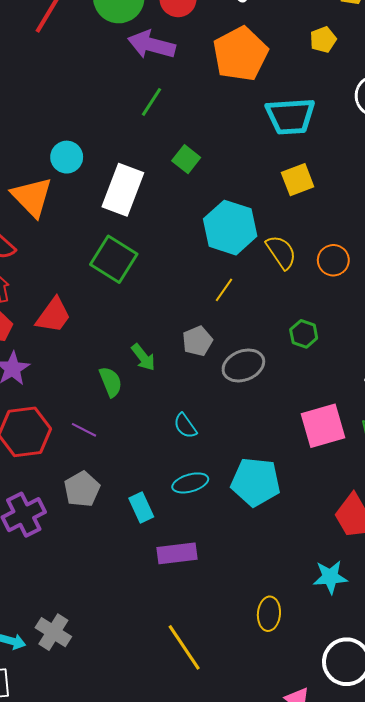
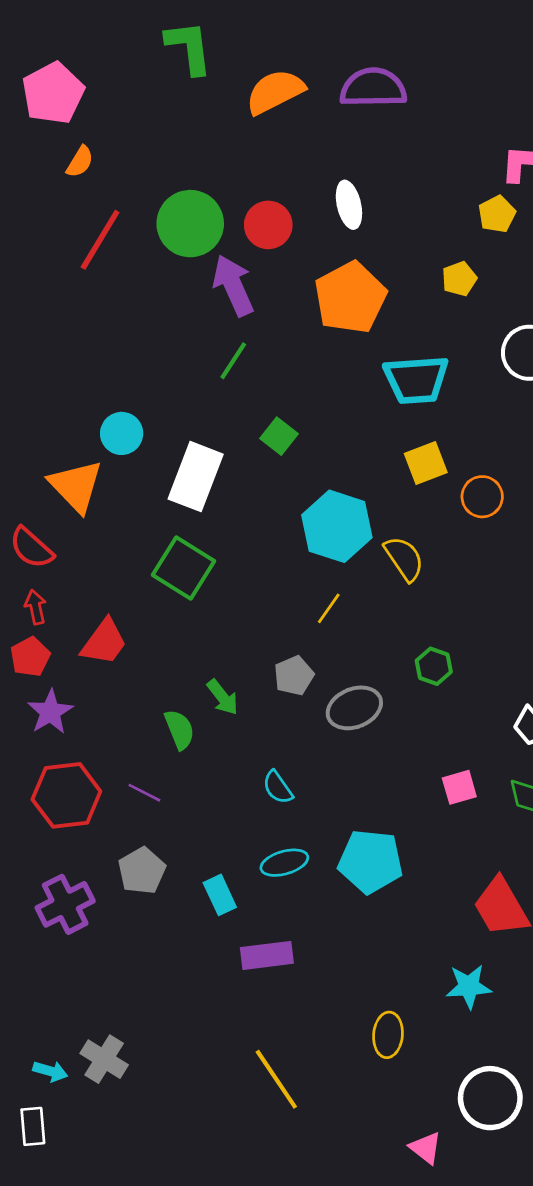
purple arrow: (151, 45) -> (233, 285), turned 51
orange circle: (333, 260) -> (482, 497), moved
pink square: (323, 426) -> (459, 787), size x0.6

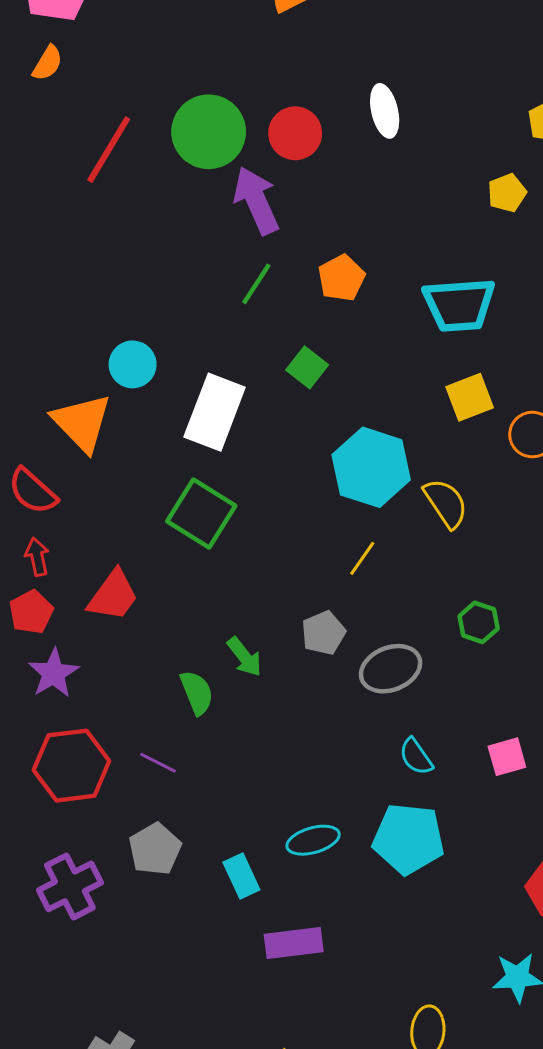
orange semicircle: (80, 162) -> (48, 63), moved
orange pentagon: (350, 298) -> (341, 278), moved, size x0.6
cyan semicircle: (278, 787) -> (416, 757), moved

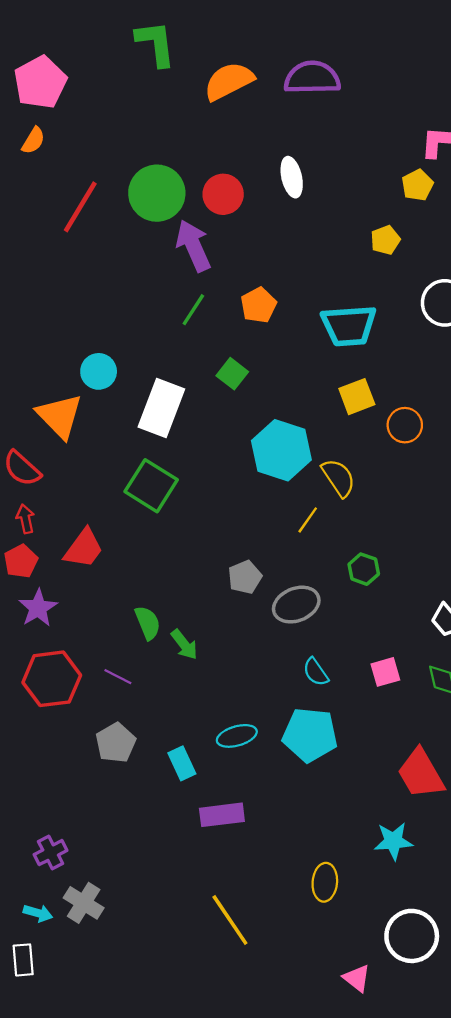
yellow line: (362, 558) -> (308, 520), moved
green arrow: (244, 657) -> (184, 645), moved
purple cross: (70, 886) -> (51, 853), moved, size x0.7

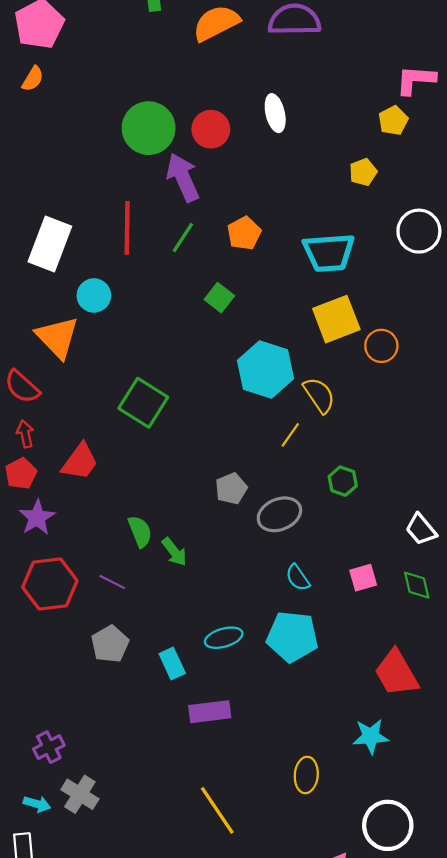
red line: (80, 207) -> (127, 228), moved, turned -30
yellow square: (357, 397) -> (336, 319), size x1.4
white rectangle: (161, 408) -> (50, 244), moved

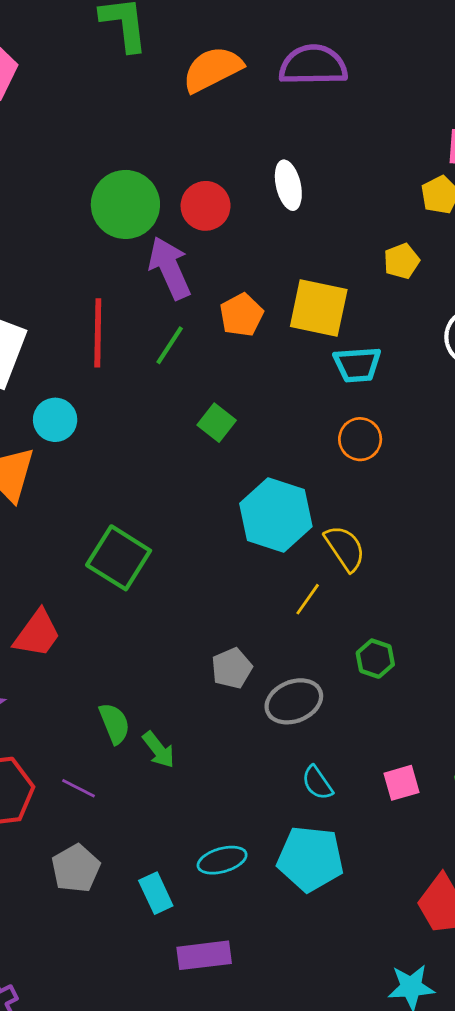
orange pentagon: (244, 233) -> (241, 315), moved
cyan trapezoid: (329, 253) -> (357, 365), size x0.7
yellow square: (336, 319) -> (319, 308), moved, turned 33
orange circle: (381, 346) -> (360, 439), moved

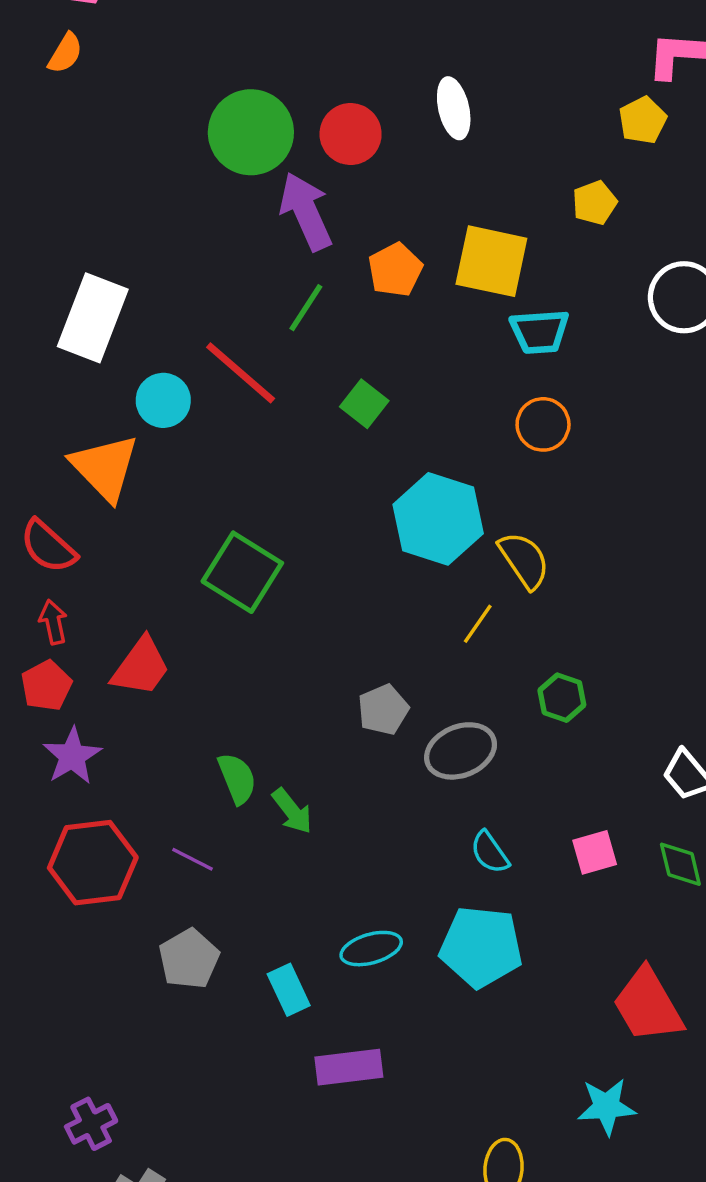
red line: (98, 333) -> (241, 373), moved, turned -50

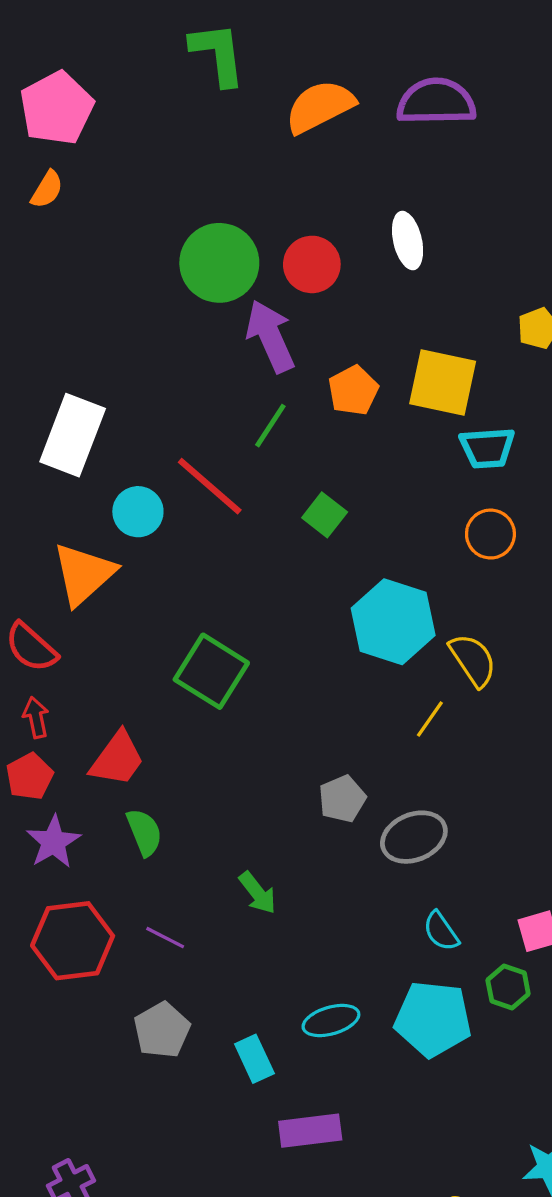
orange triangle: (105, 467) -> (84, 574), turned 32
green hexagon: (562, 698) -> (508, 987), moved
green semicircle: (237, 778) -> (144, 832), moved

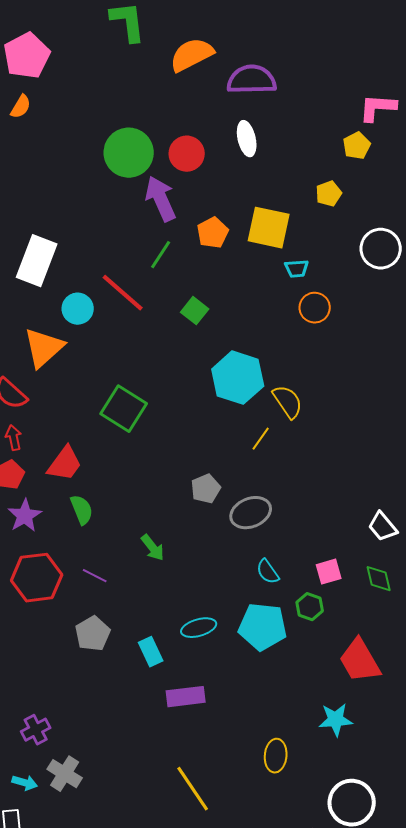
purple semicircle: (436, 102) -> (252, 80), moved
cyan trapezoid: (487, 448) -> (297, 269), size x0.7
orange circle: (490, 534) -> (315, 308), moved

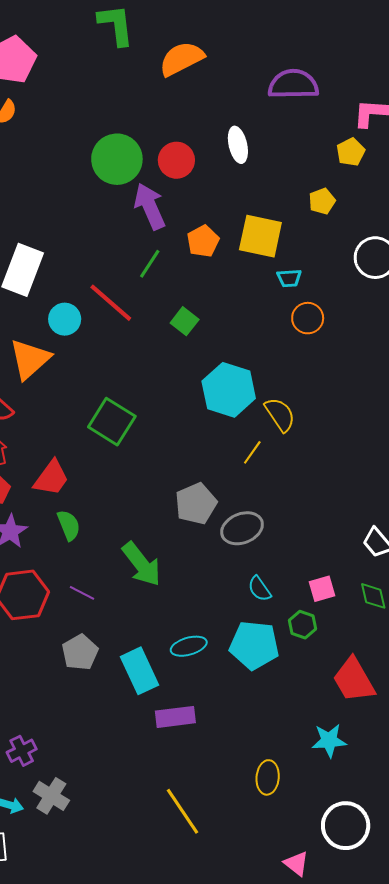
purple semicircle: (252, 80) -> (293, 84), moved
gray pentagon: (206, 489) -> (196, 504), size x1.4
green arrow: (153, 548) -> (142, 564), size x1.6
cyan rectangle: (151, 652) -> (139, 671), size x1.5

